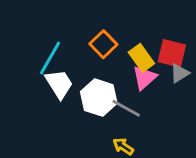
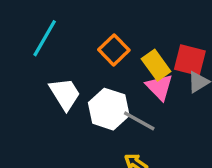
cyan line: (50, 58) -> (45, 38), moved
pink triangle: (144, 78) -> (159, 87), turned -32

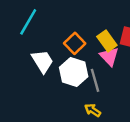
orange square: (114, 50) -> (75, 43), moved
gray line: (139, 121) -> (95, 80), turned 45

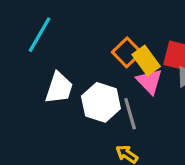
orange square: (75, 43) -> (127, 52), moved
white trapezoid: (43, 61) -> (59, 88), turned 50

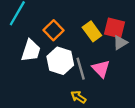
orange square: (127, 52) -> (53, 30), moved
pink triangle: (149, 81) -> (101, 69), moved

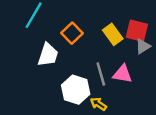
white hexagon: (60, 61) -> (76, 90), moved
pink triangle: (101, 69) -> (122, 74), turned -36

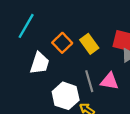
yellow rectangle: (113, 34) -> (89, 44), moved

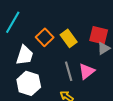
pink triangle: (110, 81) -> (87, 71), turned -48
white hexagon: (66, 96) -> (29, 83), moved

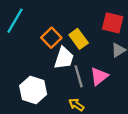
red square: (99, 35) -> (113, 23), moved
white trapezoid: (25, 55) -> (64, 58), moved

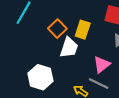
yellow rectangle: (79, 39) -> (83, 30), turned 54
gray line: (79, 76) -> (99, 84), moved, turned -48

